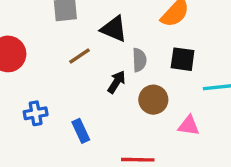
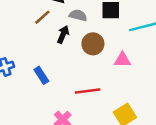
brown line: (79, 56) -> (42, 17), moved
gray semicircle: (139, 60) -> (78, 15), turned -66

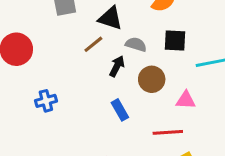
blue rectangle: (41, 75) -> (120, 110), moved
red line: (88, 91) -> (168, 132), moved

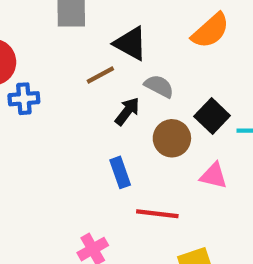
black square: (175, 40) -> (212, 116), moved, turned 30
blue cross: (46, 101) -> (24, 99), moved
red line: (168, 132) -> (157, 214), moved

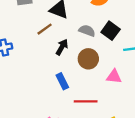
gray semicircle: (159, 86) -> (87, 31), moved
black square: (212, 116) -> (111, 31), moved

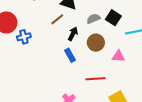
gray semicircle: (87, 31) -> (93, 19), turned -40
blue rectangle: (62, 81) -> (70, 55), moved

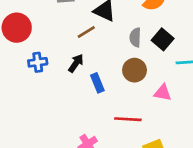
gray semicircle: (93, 19) -> (135, 37), turned -72
black arrow: (73, 34) -> (76, 63), moved
blue cross: (24, 37) -> (38, 62), moved

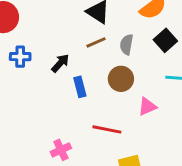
brown line: (86, 32) -> (96, 42), moved
black square: (163, 39) -> (165, 40), moved
pink triangle: (163, 93) -> (147, 107), turned -42

